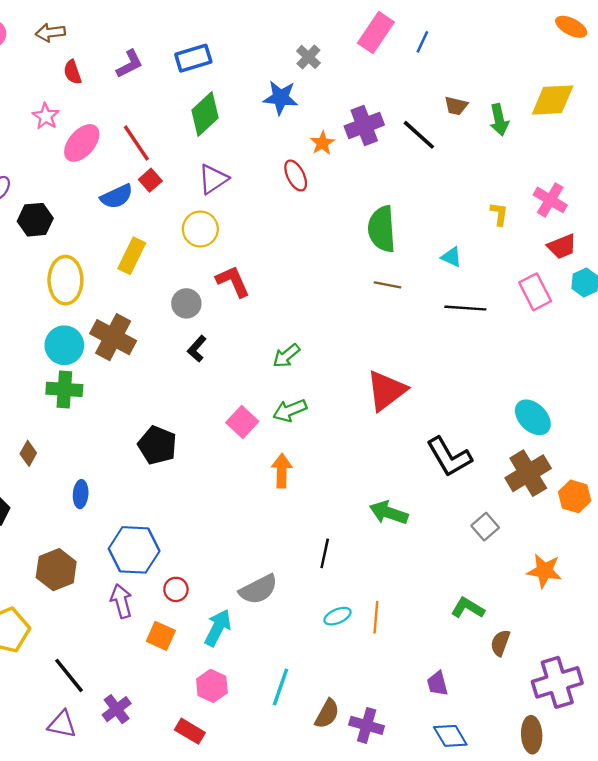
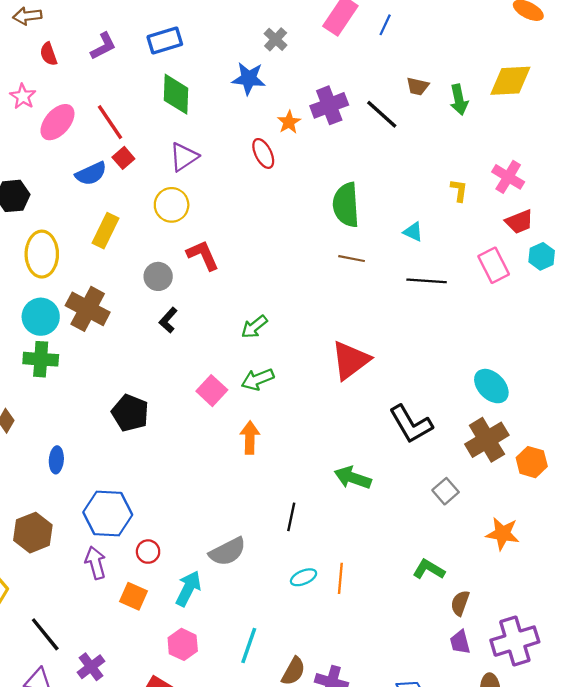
green diamond: (205, 114) -> (176, 94), turned -45
purple trapezoid: (437, 684) -> (460, 642), moved

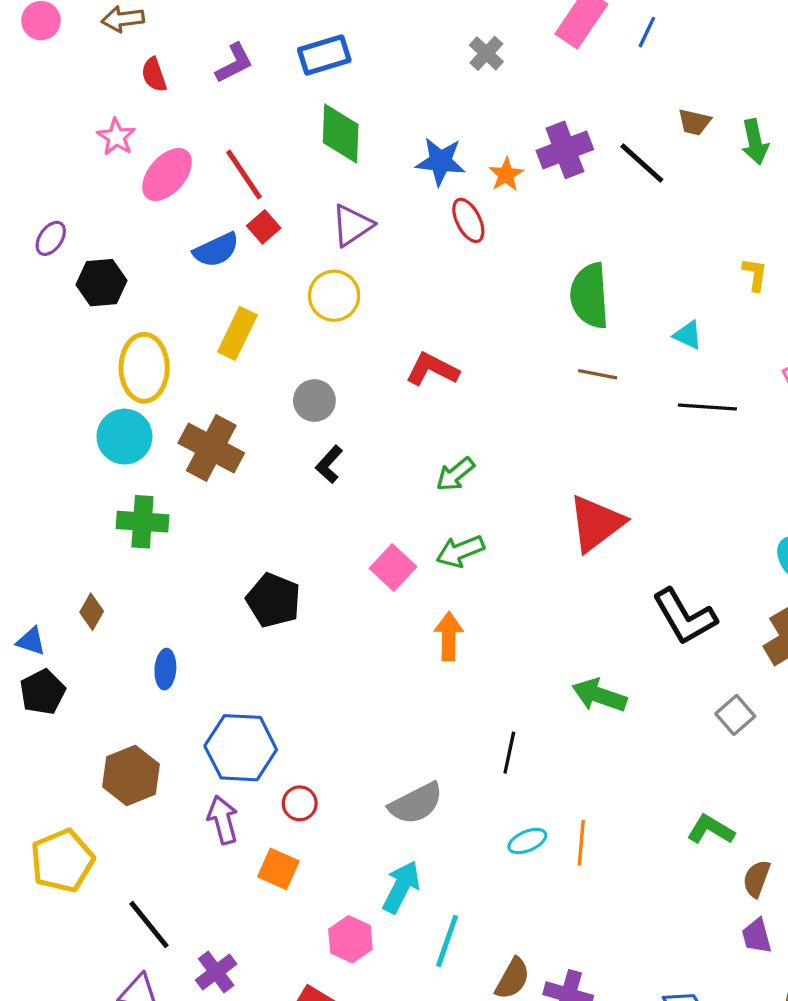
blue star: (249, 79) -> (441, 161), moved
red L-shape: (203, 255) -> (432, 369), moved, turned -39
cyan circle: (41, 317) -> (124, 437), moved
cyan arrow: (188, 588) -> (401, 887), moved

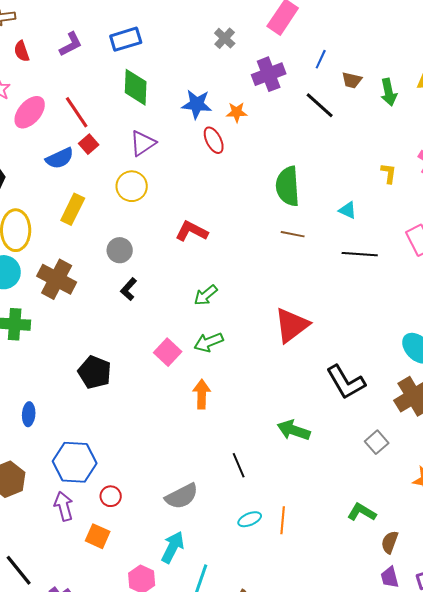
blue line: (647, 32) -> (321, 59), moved
purple cross: (565, 150) -> (269, 74), moved
orange star: (506, 175) -> (237, 112), turned 30
black line: (509, 753) -> (239, 465), turned -35

